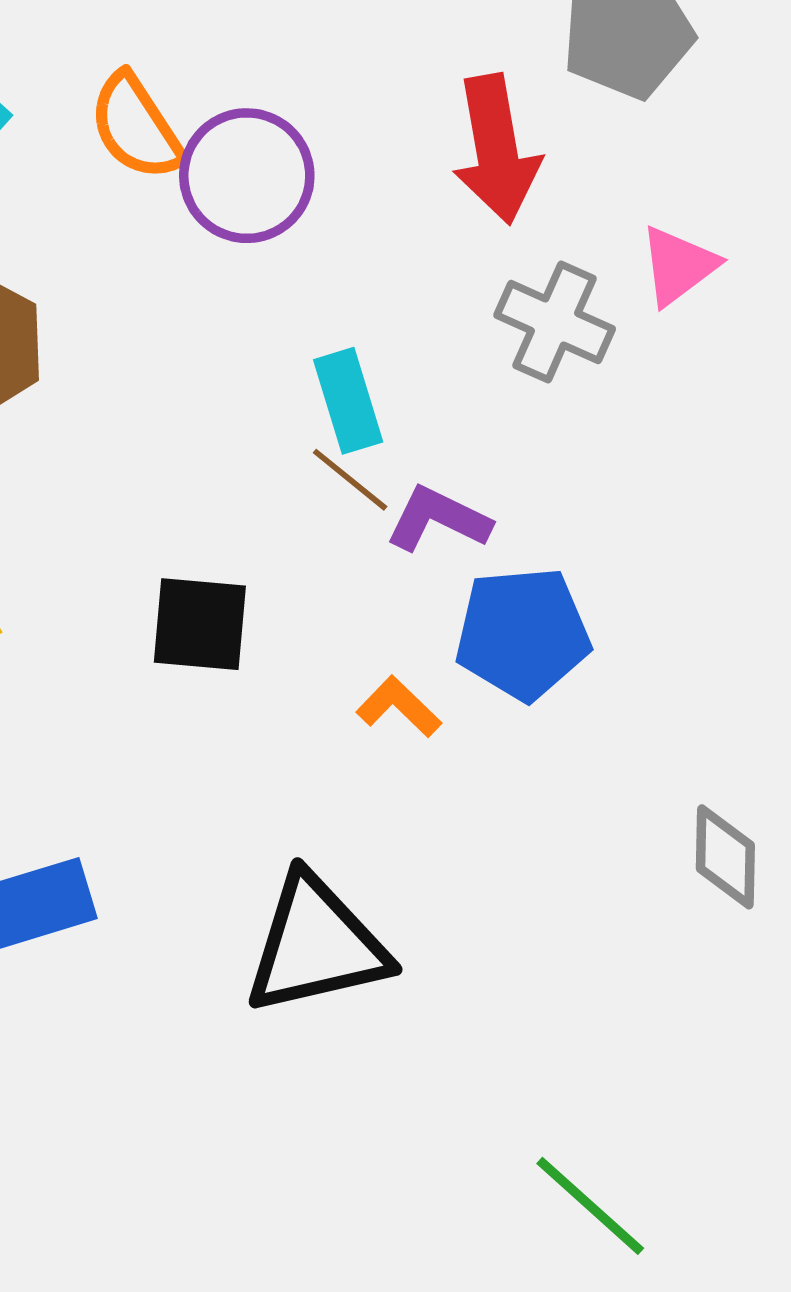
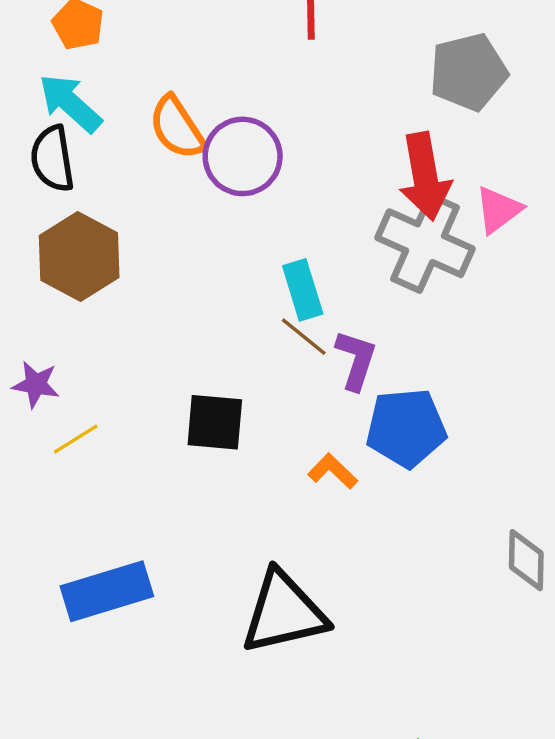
red arrow: (496, 149) -> (425, 176), moved
gray cross: (555, 322) -> (425, 243), size x1.4
purple L-shape: (438, 519) -> (356, 360), turned 82

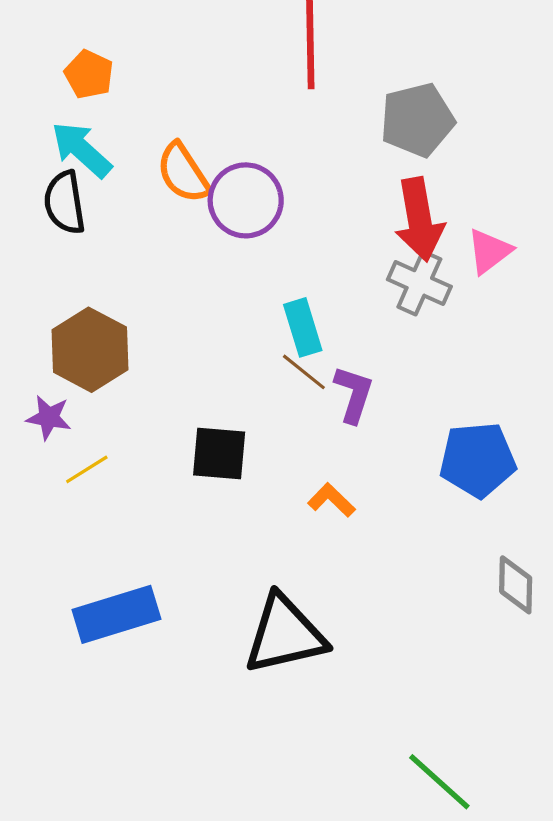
gray pentagon: (468, 72) -> (417, 120), moved
gray cross: (425, 243) -> (419, 283), size x0.7
brown hexagon: (79, 257) -> (90, 350), moved
blue pentagon: (406, 428) -> (478, 460), moved

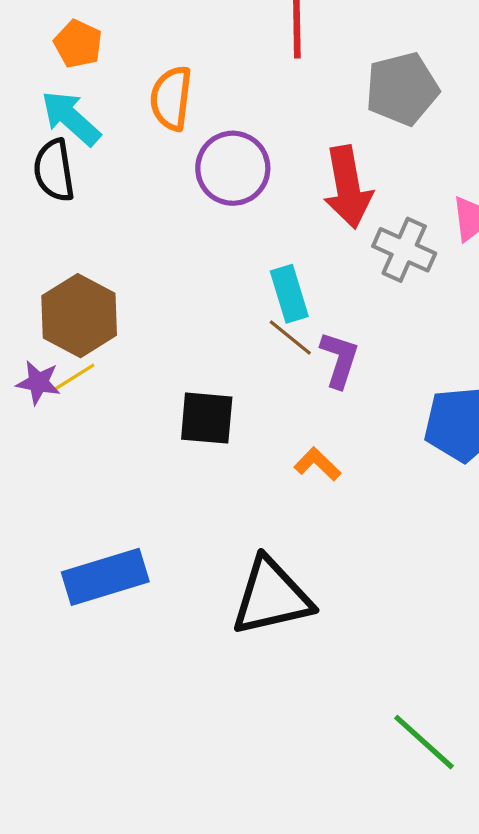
orange semicircle: (183, 173) -> (171, 98), moved, turned 40
red arrow: (419, 219) -> (348, 187), moved
yellow line: (87, 469) -> (74, 377), moved

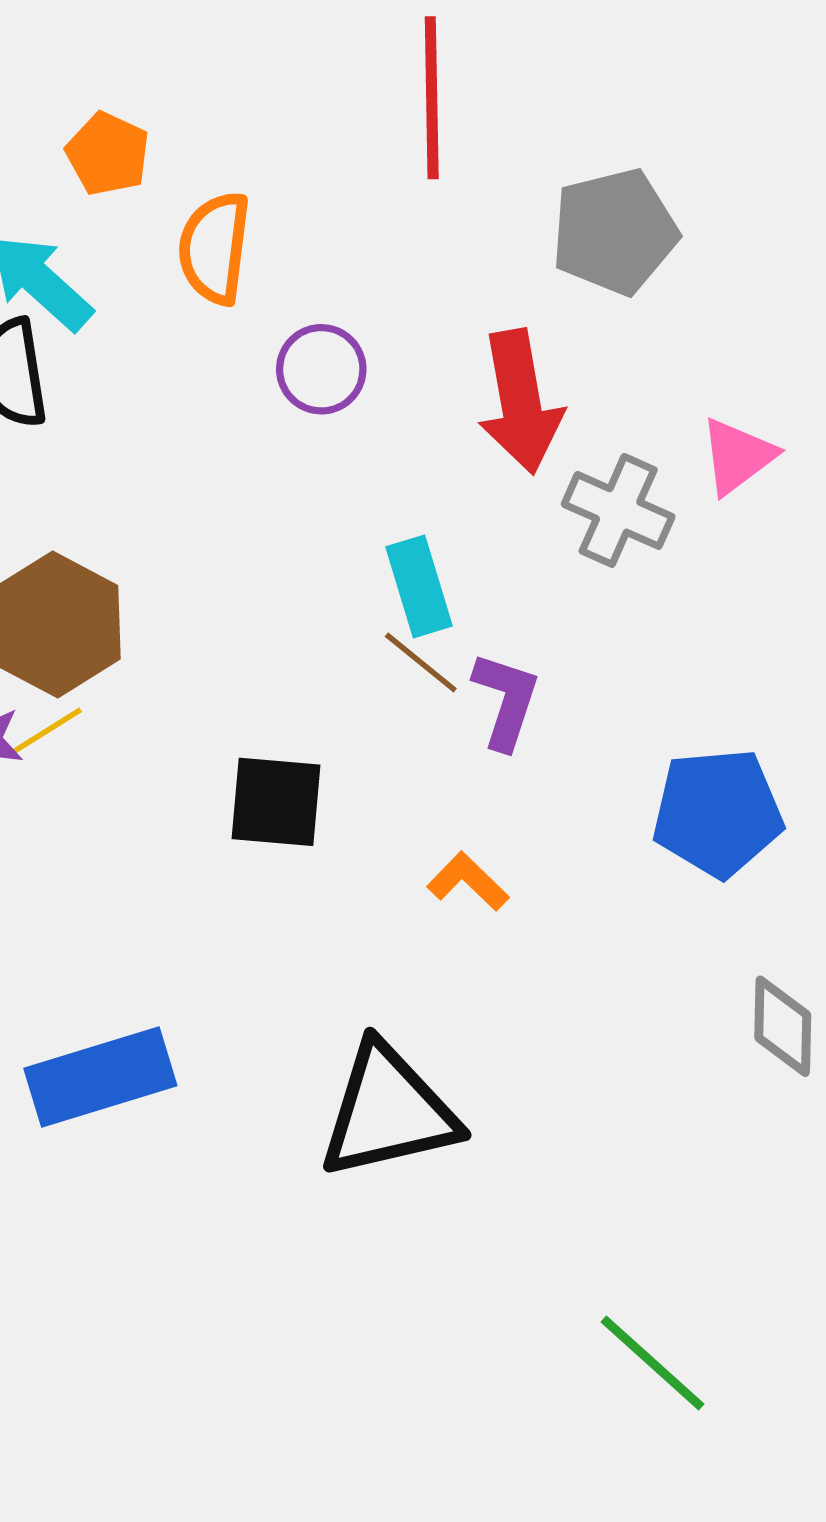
orange pentagon: (78, 44) -> (108, 154), moved
purple circle: (233, 168) -> (321, 369), size x0.7

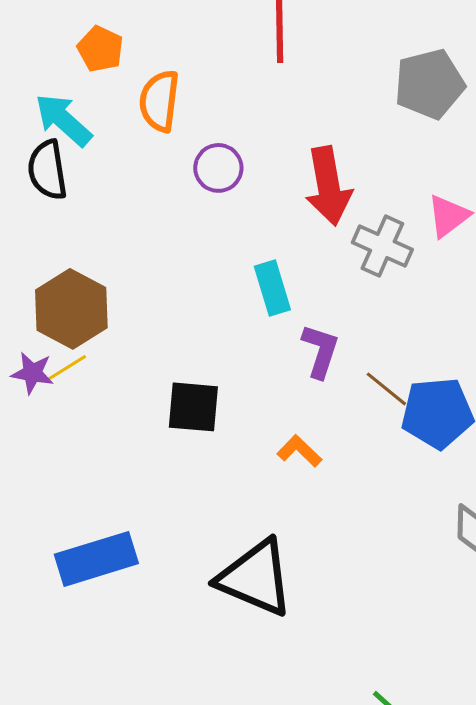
gray pentagon: (615, 232) -> (429, 84), moved
brown line: (421, 662) -> (386, 389), moved
black triangle: (388, 1111) -> (255, 578), turned 36

